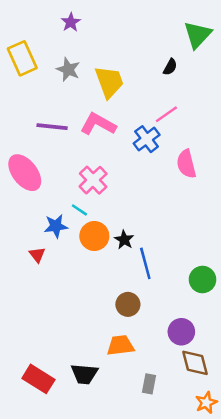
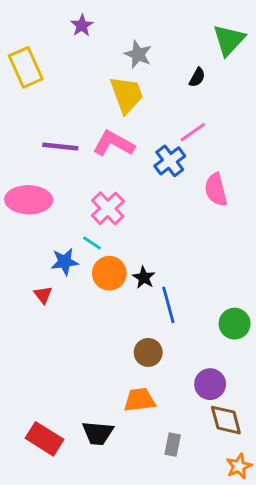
gray star: (68, 69) -> (138, 54), moved
pink ellipse: (25, 173) -> (29, 200), turned -51

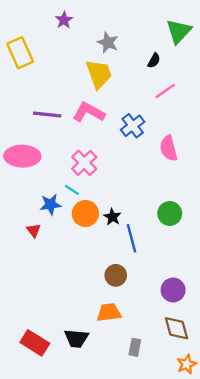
pink line: (193, 132) -> (165, 91), moved
green circle: (235, 324) -> (170, 213), moved
purple circle: (210, 384) -> (173, 290), moved

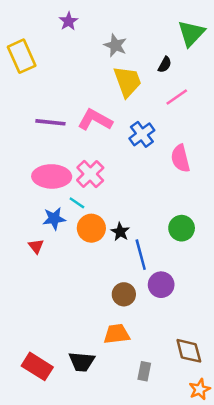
yellow trapezoid: (99, 74) -> (127, 81), moved
pink ellipse: (22, 156) -> (52, 176), moved
purple circle: (173, 290) -> (161, 285), moved

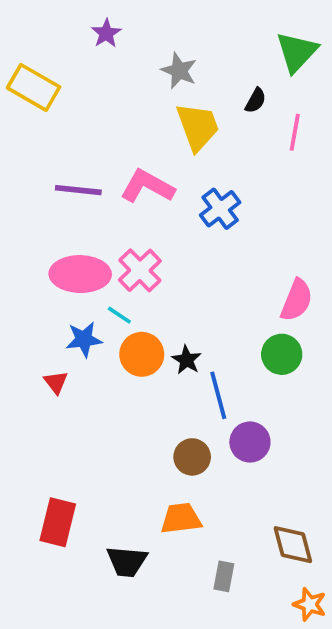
yellow rectangle: (22, 56) -> (34, 87), turned -36
pink line: (177, 97) -> (295, 132), moved, turned -45
pink semicircle: (180, 158) -> (297, 300), moved, turned -144
red rectangle: (37, 366) -> (58, 522), moved, turned 72
orange star: (200, 389) -> (310, 604), turned -30

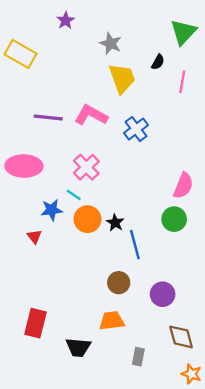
pink ellipse: (80, 274) -> (24, 166), moved
purple circle: (250, 442) -> (163, 294), moved

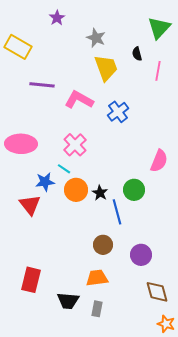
black semicircle: (158, 62) -> (137, 54), turned 136
purple line: (48, 117) -> (42, 85), moved
green circle: (174, 219) -> (134, 190), moved
red triangle: (34, 236) -> (30, 205), size x1.6
gray rectangle: (138, 357) -> (97, 309), moved

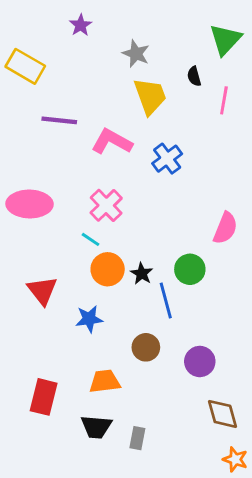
blue star: (45, 182) -> (89, 319), moved
orange trapezoid: (97, 278) -> (105, 381), moved

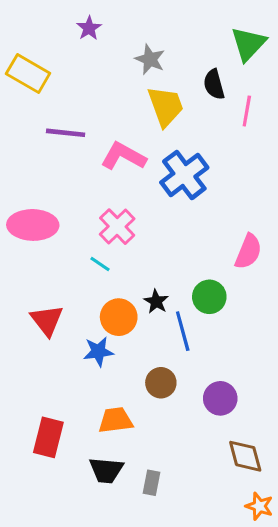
black semicircle: (194, 76) -> (214, 84), size x1.4
blue cross: (167, 159) -> (184, 175), size x1.4
orange circle: (108, 269) -> (119, 317), moved

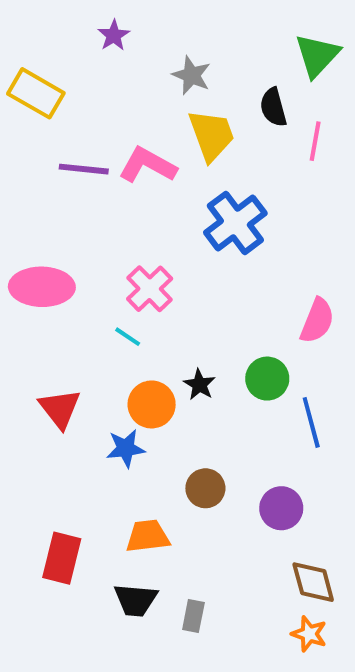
pink L-shape: (123, 156) -> (148, 165), moved
blue line: (183, 331) -> (311, 422), moved
orange star: (259, 506) -> (309, 634), moved

